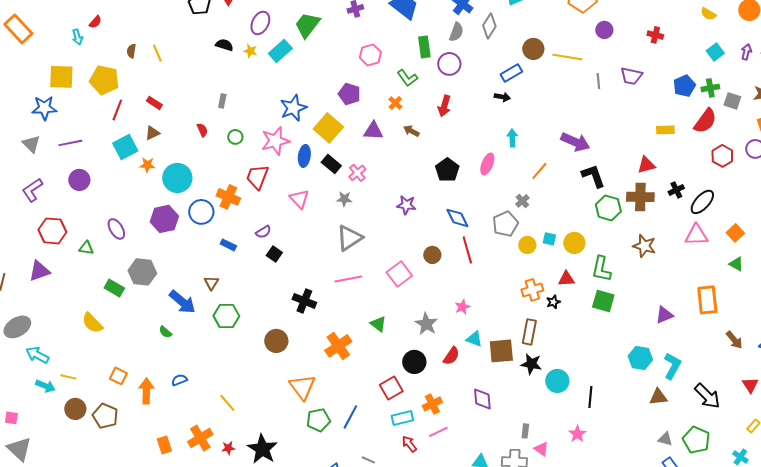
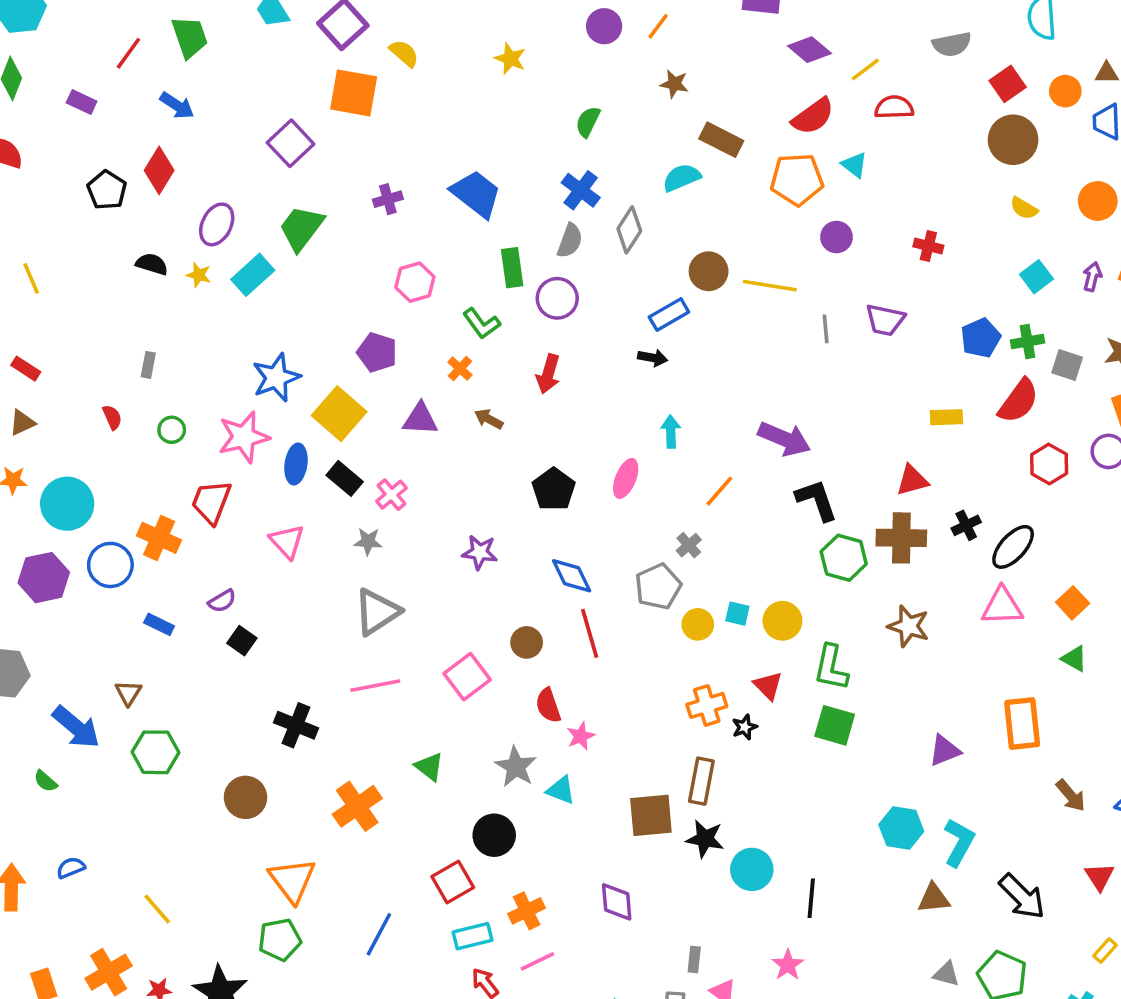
red triangle: (566, 279) -> (768, 686), turned 48
cyan triangle: (474, 339) -> (561, 790), moved
red semicircle: (451, 356) -> (548, 705), moved, turned 126
green pentagon: (318, 420) -> (280, 940), moved

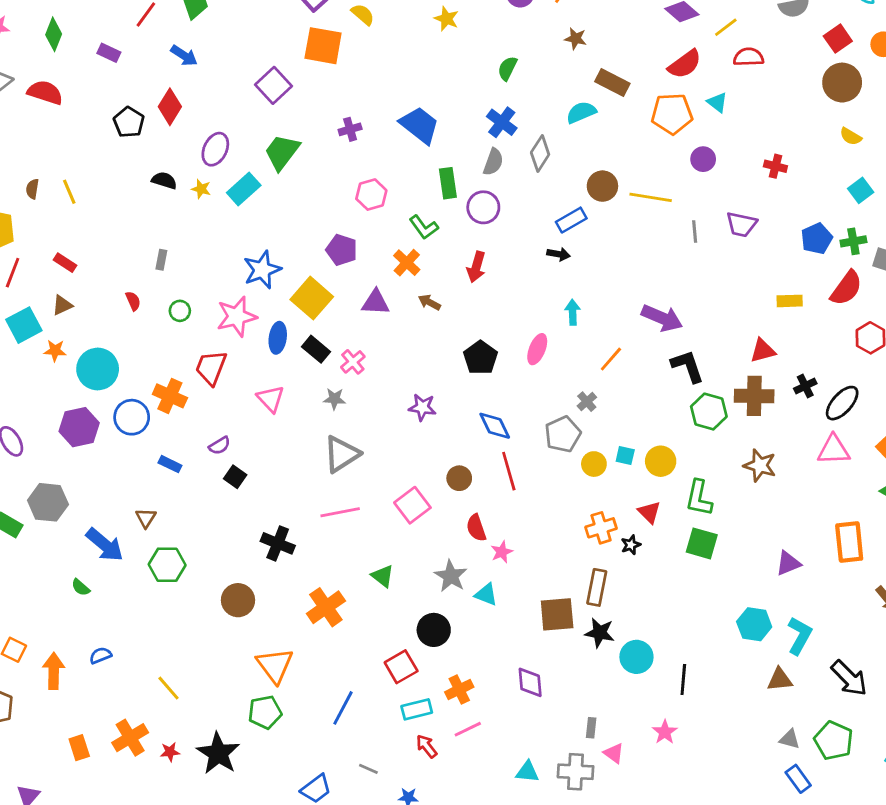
orange cross: (460, 369) -> (407, 263), size x1.4

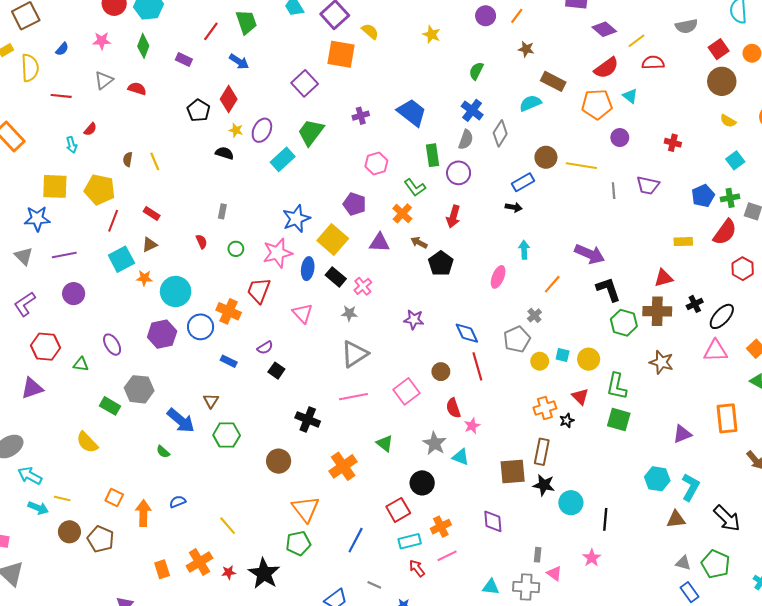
red semicircle: (45, 92) -> (137, 89), size x0.7
yellow star: (201, 189) -> (236, 130), moved
black pentagon: (480, 358) -> (441, 263), moved

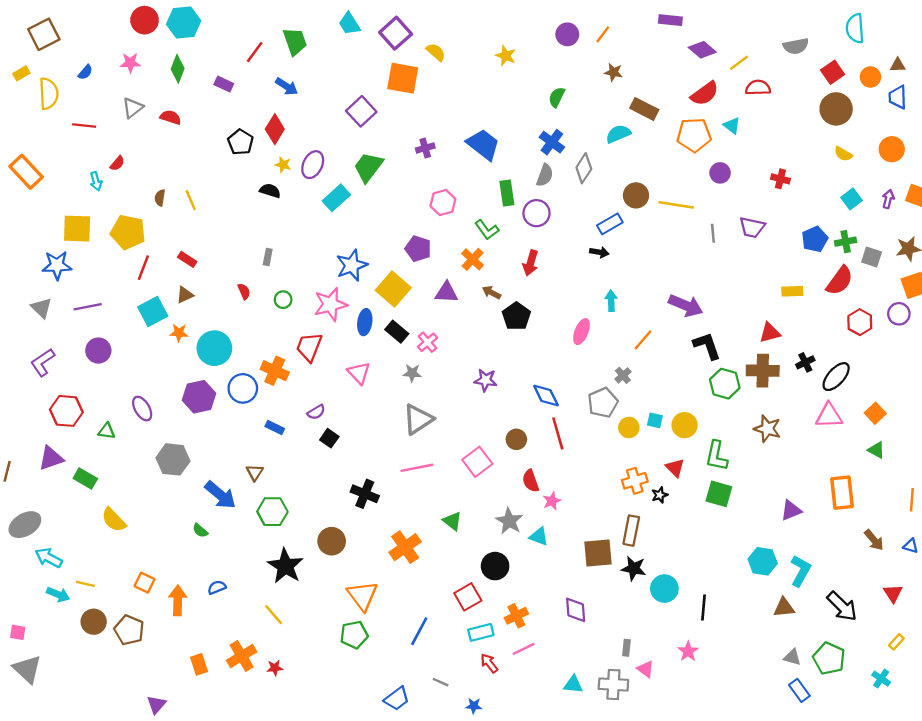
green rectangle: (110, 406) -> (85, 478), moved
black star: (264, 573) -> (285, 566), moved

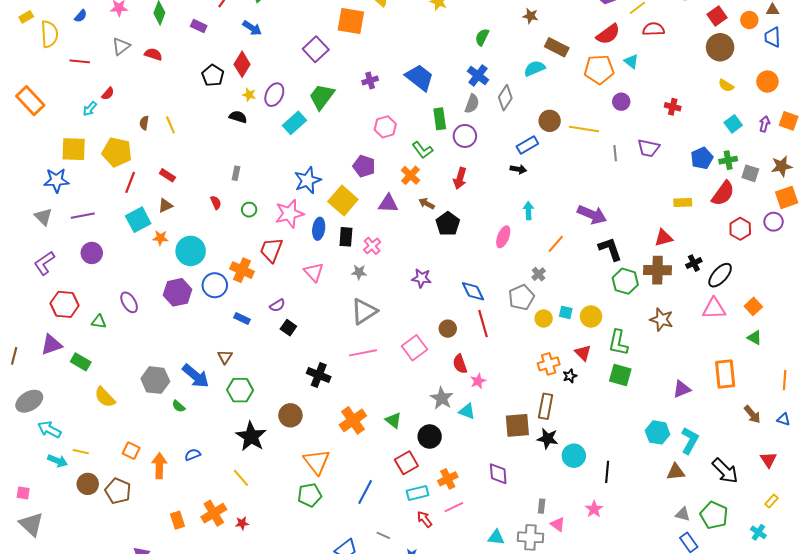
cyan arrow: (96, 181) -> (90, 109), turned 56
black rectangle: (397, 332) -> (346, 237), turned 54
gray hexagon: (173, 459) -> (155, 380), moved
green triangle: (452, 521) -> (393, 420), moved

